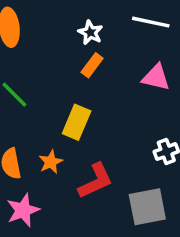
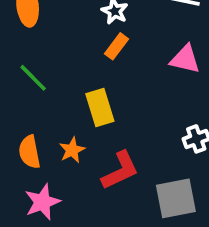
yellow rectangle: (77, 122) -> (100, 107), turned -40

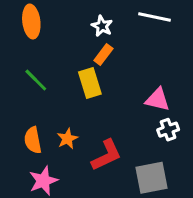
pink triangle: (185, 59) -> (158, 100), moved
yellow rectangle: (100, 107) -> (90, 83), moved

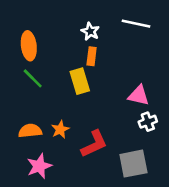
orange ellipse: (31, 21) -> (29, 46), moved
orange rectangle: (103, 55) -> (92, 56), turned -30
orange semicircle: (33, 140) -> (30, 131), turned 95

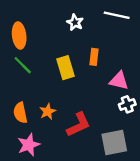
orange rectangle: (92, 56) -> (94, 57), moved
orange semicircle: (30, 131) -> (20, 113), turned -96

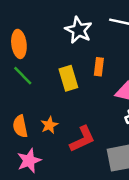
white star: (75, 22) -> (79, 30), size x1.5

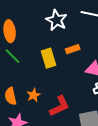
orange rectangle: (99, 67) -> (73, 49), turned 64

